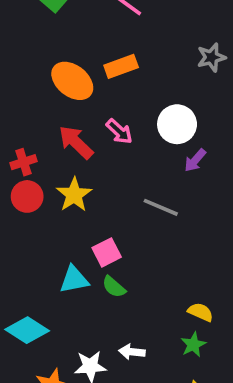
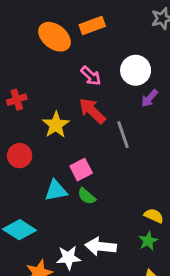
red arrow: (76, 142) -> (92, 111), moved
red circle: (27, 196) -> (20, 156), moved
gray line: (161, 207) -> (123, 135), turned 48
white arrow: (132, 352) -> (101, 246), size x1.5

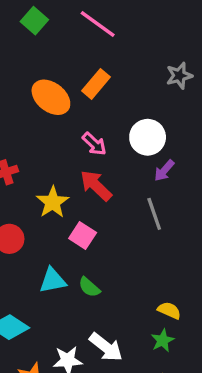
orange rectangle: (92, 26) -> (96, 84), turned -30
gray line: (123, 135) -> (154, 214), moved
pink square: (81, 170) -> (83, 236), moved, turned -30
white arrow: (101, 246) -> (106, 347), turned -148

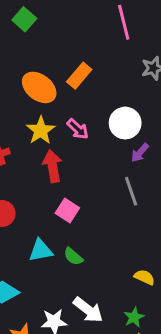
pink line: (98, 24) -> (124, 22), moved, turned 40
red arrow: (96, 186) -> (52, 166), moved, turned 36
yellow star: (53, 202) -> (41, 130), moved
green star: (163, 340) -> (134, 317), moved

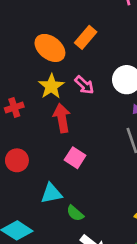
green semicircle: (73, 256) -> (75, 213), moved

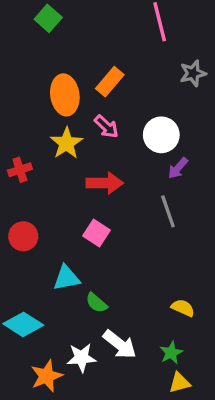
orange ellipse: (50, 48) -> (65, 95), turned 44
pink arrow: (84, 85) -> (106, 127), moved
red arrow: (62, 118) -> (105, 183), moved, turned 100

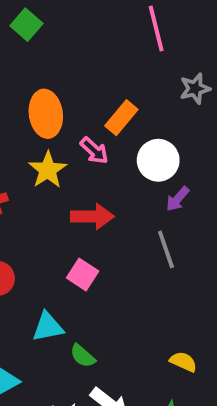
orange rectangle: (110, 82) -> (121, 118), moved

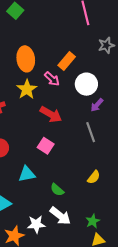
red arrow: (92, 216) -> (51, 114), turned 30
green semicircle: (83, 356) -> (57, 190), moved
yellow semicircle: (183, 362) -> (94, 177), moved, turned 104

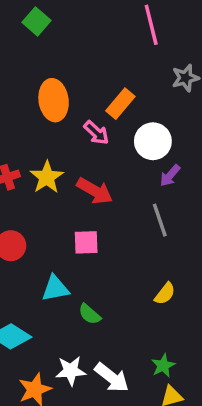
yellow star: (27, 89) -> (47, 177), moved
pink square: (46, 146) -> (86, 242), turned -35
green semicircle: (57, 190) -> (90, 314), moved
white arrow: (60, 216) -> (112, 378), moved

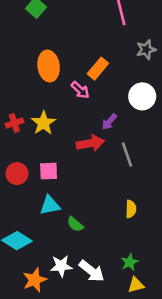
white circle: (153, 141) -> (142, 96), moved
purple arrow: (170, 176) -> (109, 122), moved
red arrow: (95, 191) -> (90, 143), moved, turned -40
pink square: (86, 242) -> (49, 171), moved
yellow semicircle: (165, 294) -> (131, 209), turned -36

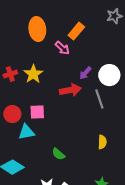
white circle: (142, 96) -> (109, 75), moved
cyan triangle: (50, 205) -> (26, 132), moved

